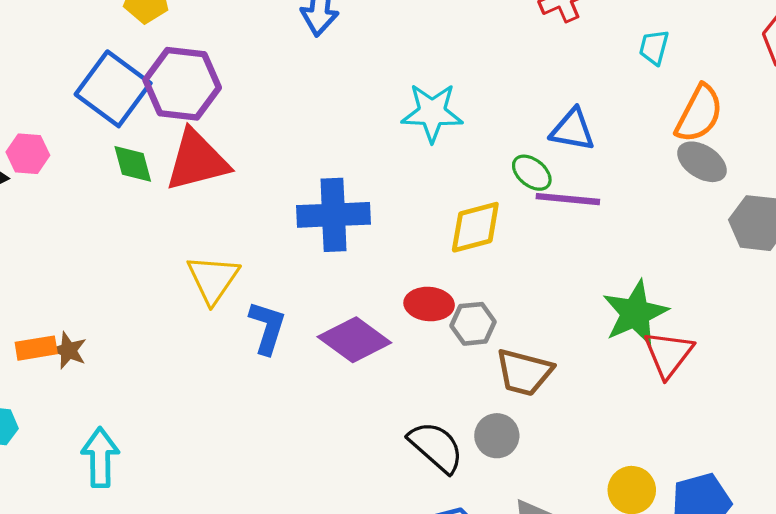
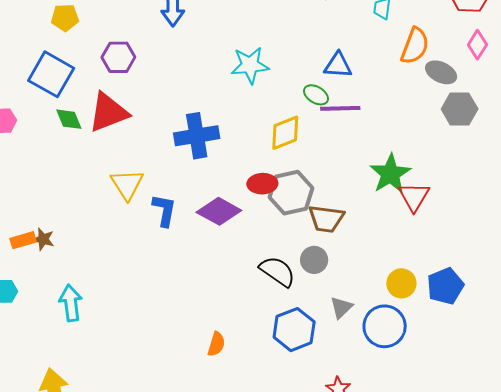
purple hexagon: (182, 84) -> (118, 57), moved, size x0.7
gray ellipse: (702, 162) -> (441, 72), moved
gray hexagon: (473, 324) -> (291, 193), size x1.6

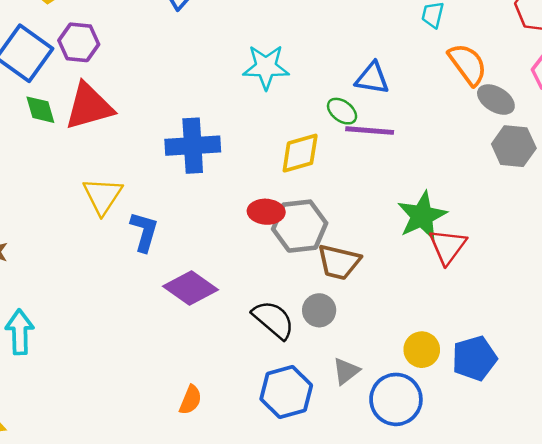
orange semicircle: (415, 46) -> (468, 64), turned -63
purple hexagon: (118, 57) -> (79, 42), moved
purple diamond: (219, 211) -> (190, 288), moved

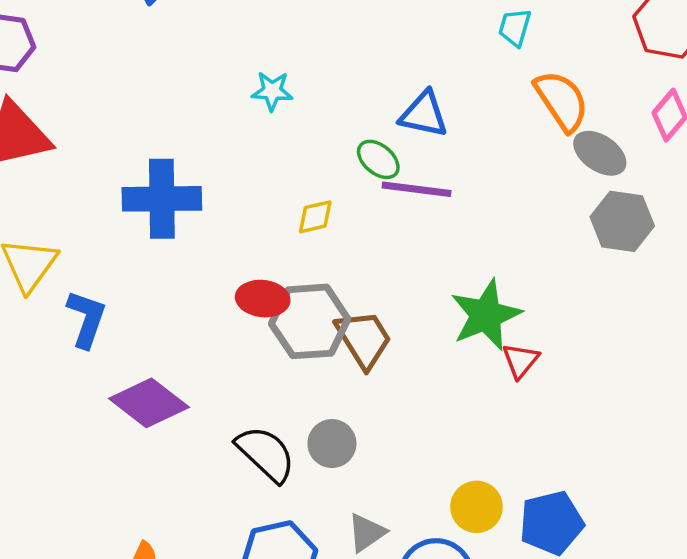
cyan star: (266, 67) -> (272, 91), size x0.6
yellow diamond: (300, 153) -> (315, 217), size x0.6
red triangle: (448, 246) -> (521, 361), size x0.7
brown trapezoid: (339, 262) -> (364, 339), moved, turned -138

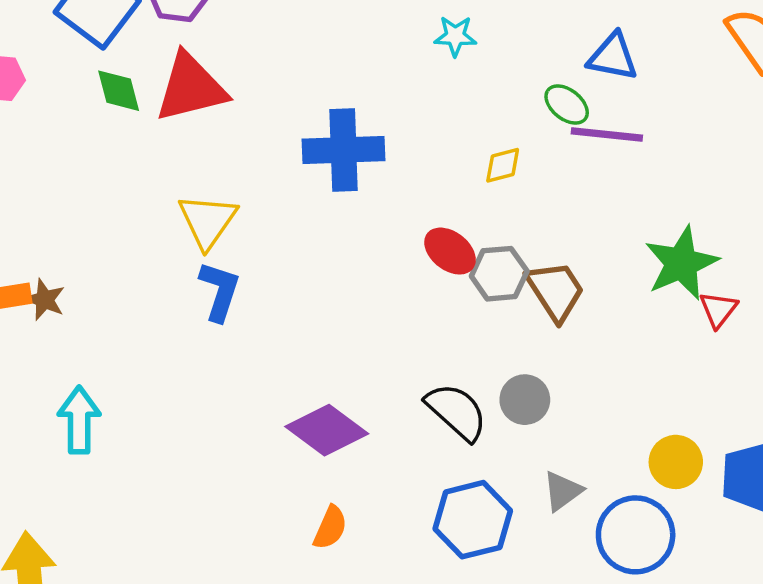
red ellipse: (263, 299) -> (450, 251), turned 33
blue L-shape: (86, 319) -> (220, 291), moved
gray hexagon: (310, 321) -> (499, 274), size x0.7
purple diamond: (149, 403) -> (327, 430), moved

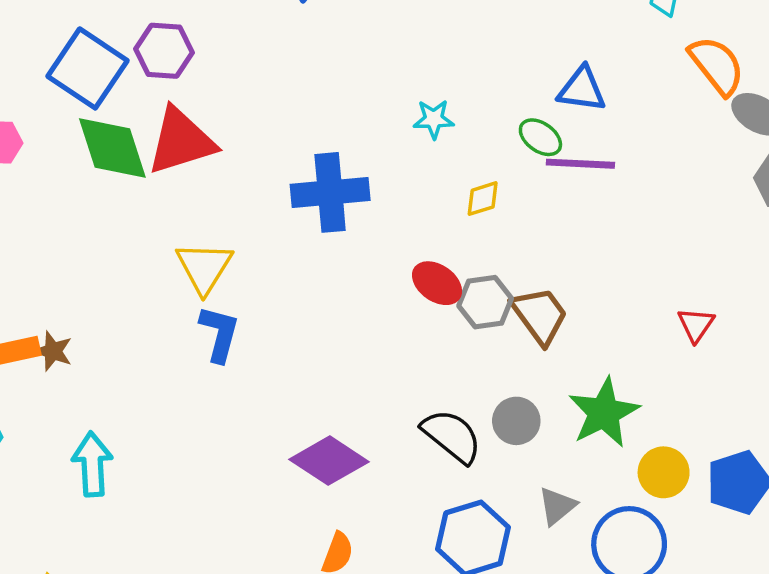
cyan star: (455, 36) -> (434, 119), moved
green diamond: (119, 91) -> (112, 148), size x1.6
green star: (681, 263) -> (604, 413), moved

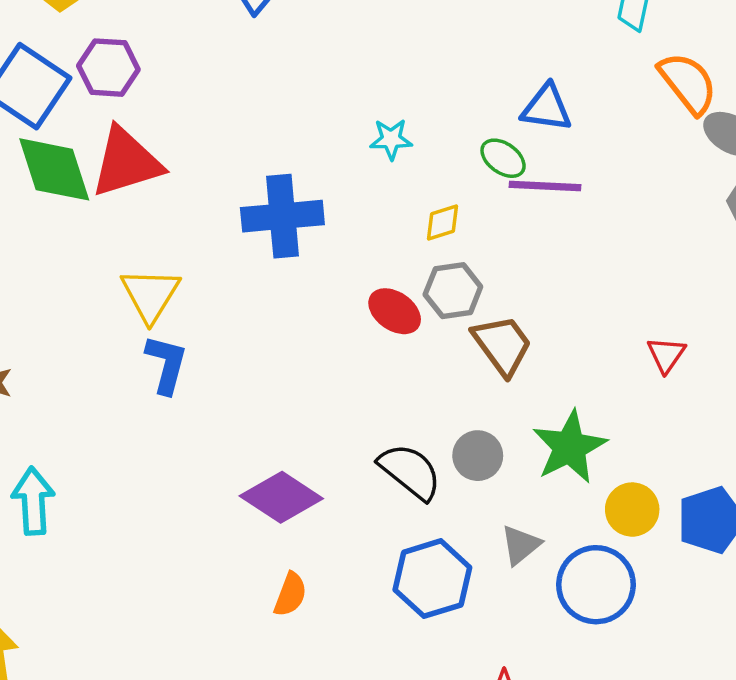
gray hexagon: (485, 302) -> (453, 291), moved

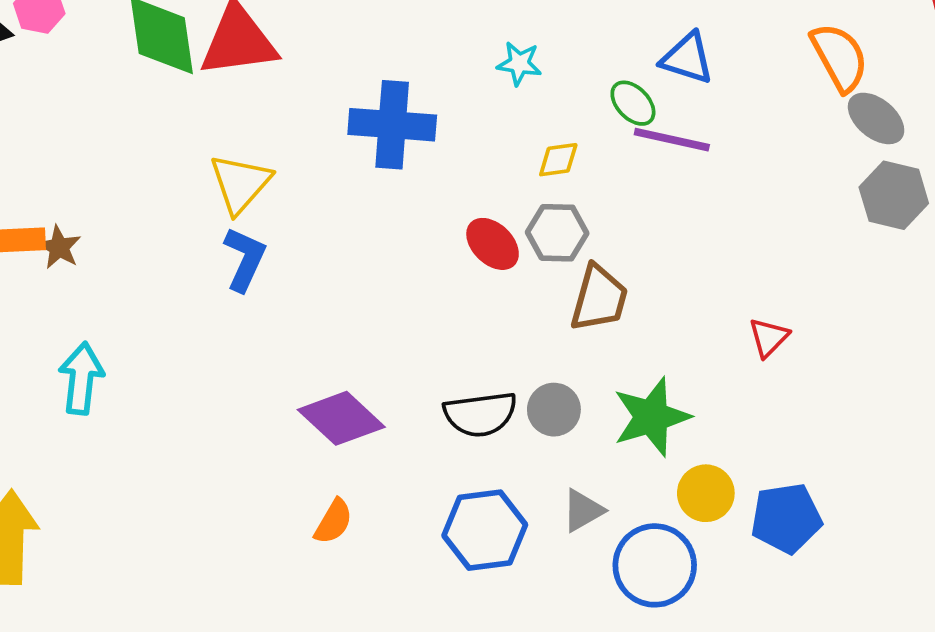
brown trapezoid: (502, 345) -> (599, 298), turned 42
black semicircle: (410, 471) -> (480, 414), turned 124

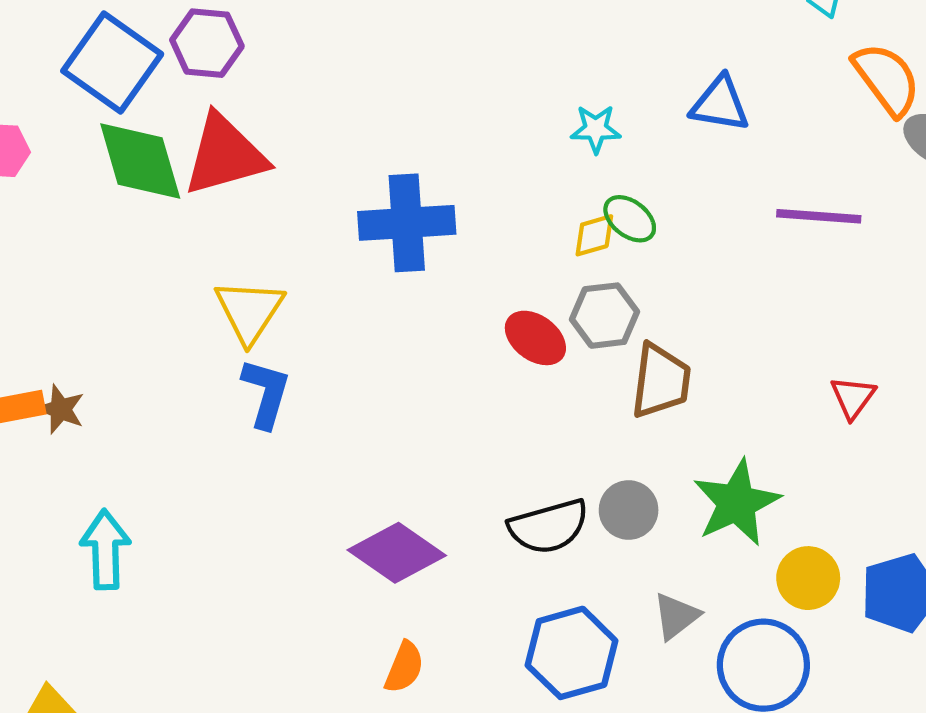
cyan star: (519, 64) -> (596, 129), moved
green ellipse: (633, 103) -> (630, 219), moved
purple line: (672, 140) -> (819, 216), moved

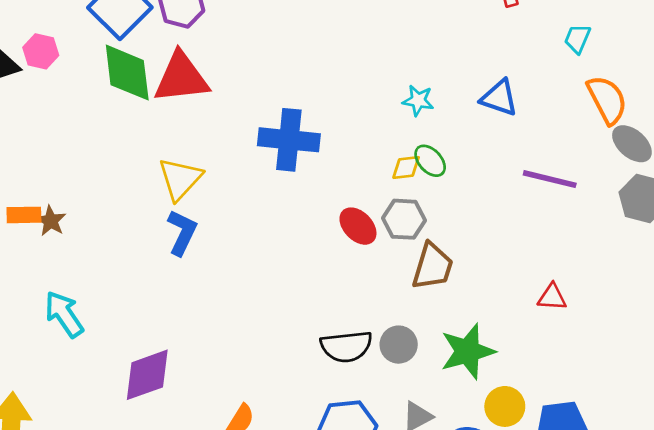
red triangle: (853, 397) -> (552, 297), turned 48
cyan arrow: (105, 550) -> (64, 314), turned -42
purple diamond: (397, 553) -> (147, 375), moved, turned -64

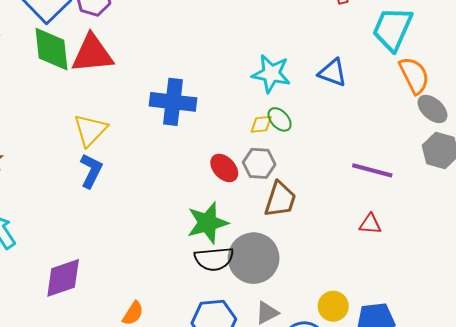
cyan trapezoid: (577, 39) -> (392, 29), size x2.0
cyan star: (418, 100) -> (271, 74), size x1.6
purple line: (550, 179) -> (372, 170), moved
gray circle: (399, 345) -> (254, 258), size x1.8
green star: (468, 351) -> (207, 223), moved

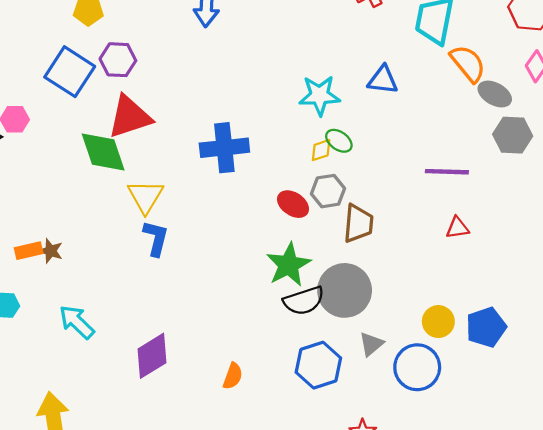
green diamond: (51, 49) -> (103, 152), moved

